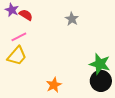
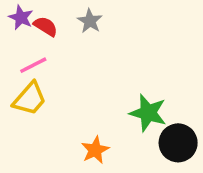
gray star: (72, 19) -> (90, 21), moved
green star: (100, 64) -> (148, 113), moved

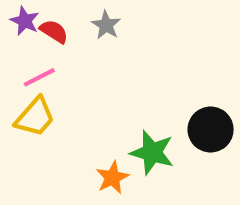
green star: (148, 113) -> (152, 152), moved
black circle: (178, 143) -> (211, 130), moved

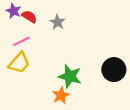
gray star: (106, 25) -> (58, 22), moved
green star: (152, 152) -> (70, 76), moved

